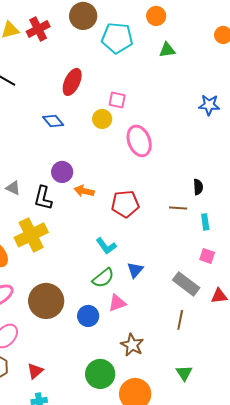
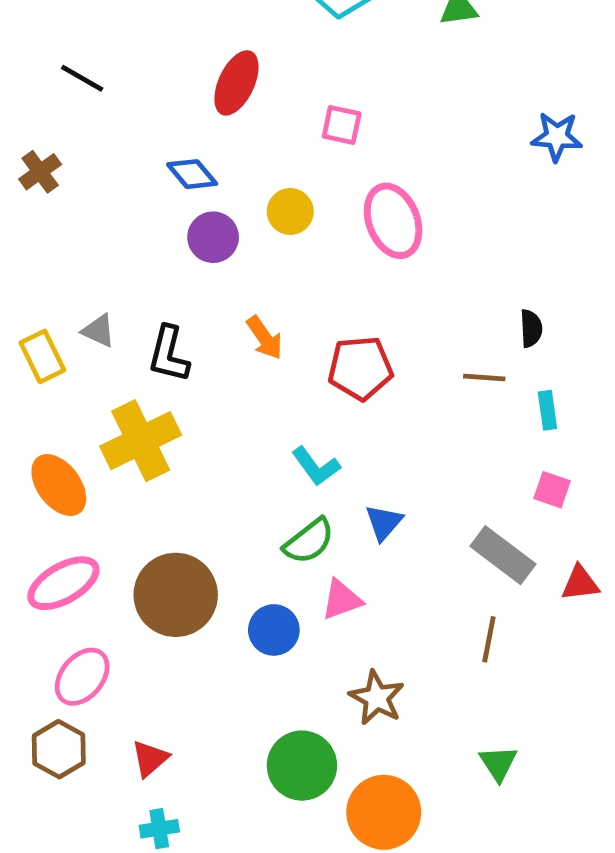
yellow circle: (102, 119) -> (290, 211), moved
purple circle: (62, 172) -> (213, 237), moved
orange arrow: (84, 191) -> (265, 338), turned -138

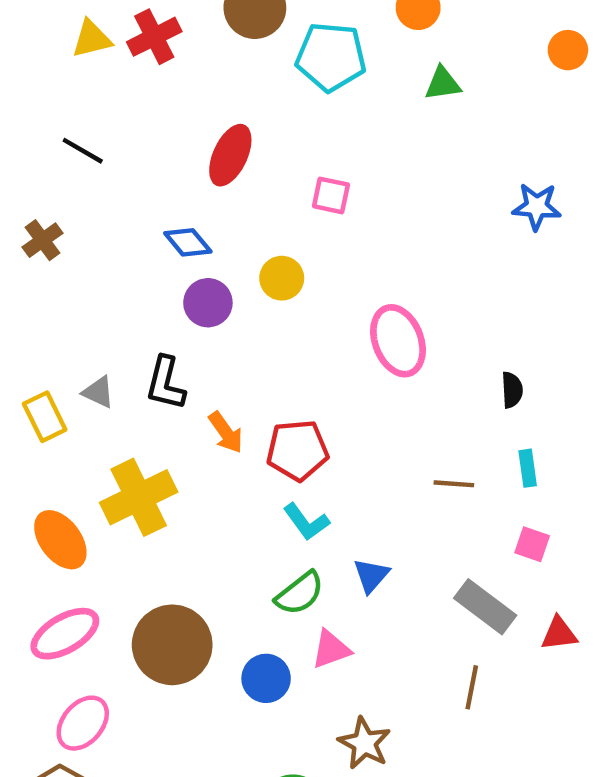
pink ellipse: (393, 221) -> (398, 341), moved
orange arrow: (265, 338) -> (226, 432), moved
black L-shape: (169, 354) -> (165, 383), moved
red pentagon: (360, 368) -> (297, 450), moved
brown line: (484, 377) -> (454, 484), moved

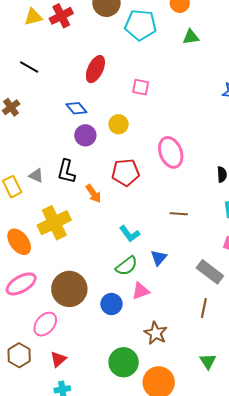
red pentagon: (297, 450) -> (126, 172), moved
brown line: (454, 484) -> (179, 214), moved
pink ellipse: (83, 723) -> (45, 324), moved

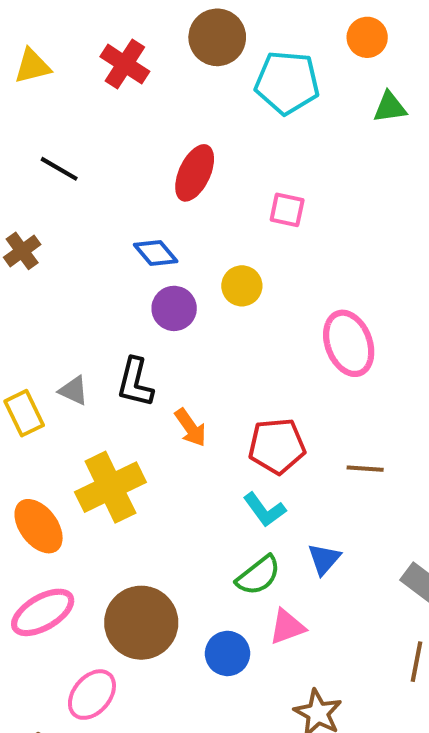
red cross: (61, 16) -> (125, 64), turned -30
yellow triangle: (33, 17) -> (32, 66), moved
red pentagon: (126, 172) -> (277, 446), moved

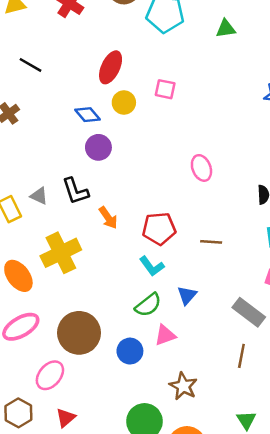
yellow circle: (242, 286) -> (124, 103), moved
pink ellipse: (349, 343) -> (201, 168), size x0.7
black L-shape: (135, 382) -> (75, 191), turned -32

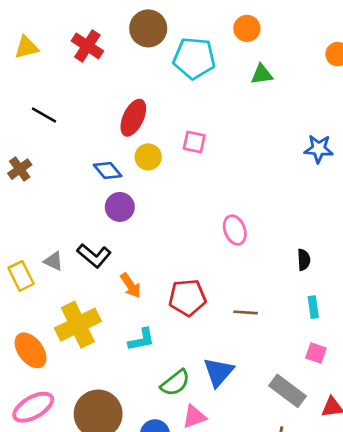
black L-shape: (75, 191) -> (94, 256), turned -32
cyan L-shape: (152, 266) -> (141, 340), moved, turned -65
blue triangle: (187, 295) -> (219, 372), size x1.4

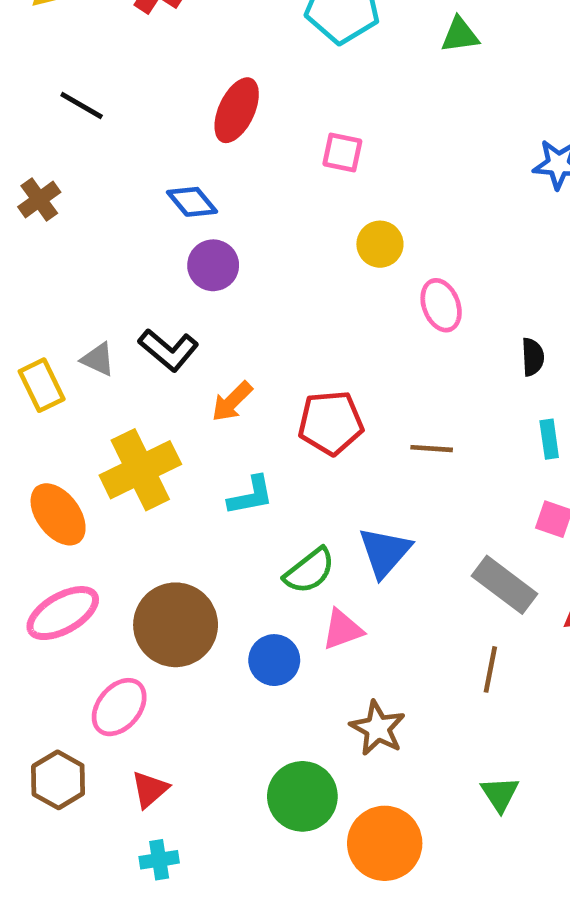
yellow circle: (148, 157) -> (380, 244), moved
pink ellipse: (235, 230) -> (441, 305), moved
orange arrow: (131, 285) -> (232, 402), turned 80

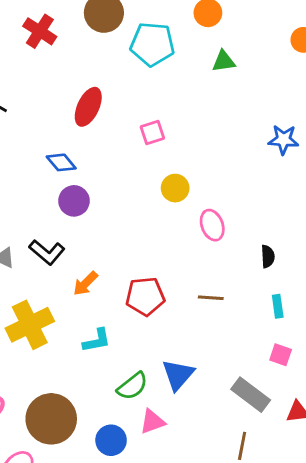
pink square: (342, 153) -> (152, 132), turned -30
brown line: (432, 449) -> (211, 298), moved

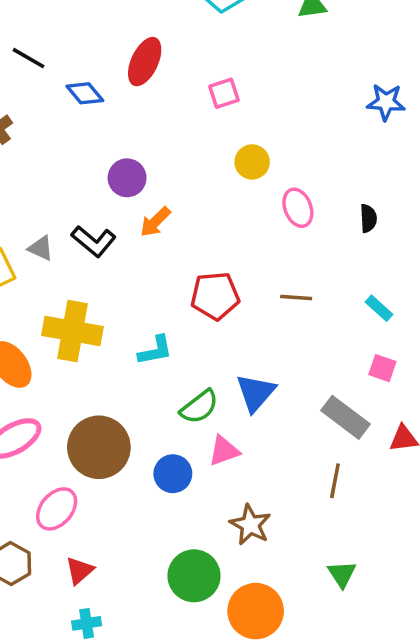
blue diamond: (61, 162) -> (85, 93), moved
black semicircle: (268, 256) -> (368, 218), moved
orange arrow: (85, 284) -> (155, 222), moved
cyan rectangle: (278, 306) -> (379, 308), turned -40
yellow cross: (30, 325) -> (72, 331), turned 36

